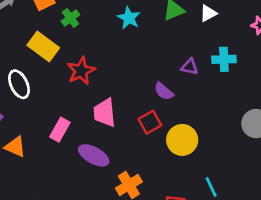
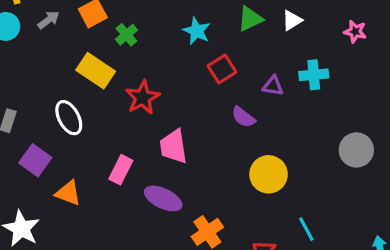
red square: (150, 122) -> (222, 69), moved

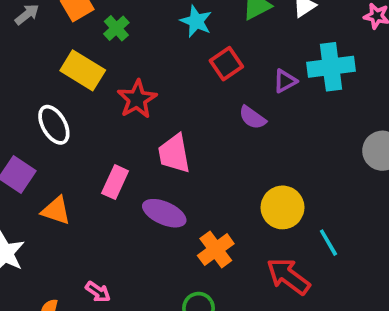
cyan cross: (314, 75) -> (331, 67), size x1.4
purple triangle: (273, 86) -> (285, 81), turned -35
yellow circle: (269, 174) -> (283, 207), moved

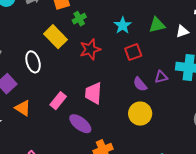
purple triangle: (285, 81) -> (161, 77), moved
red star: (137, 99) -> (90, 49), moved
yellow circle: (283, 207) -> (140, 114), moved

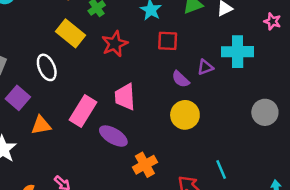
red square: (133, 52) -> (168, 41), turned 30
pink rectangle: (58, 101) -> (83, 111), size x1.4
orange triangle: (23, 108) -> (41, 125), turned -36

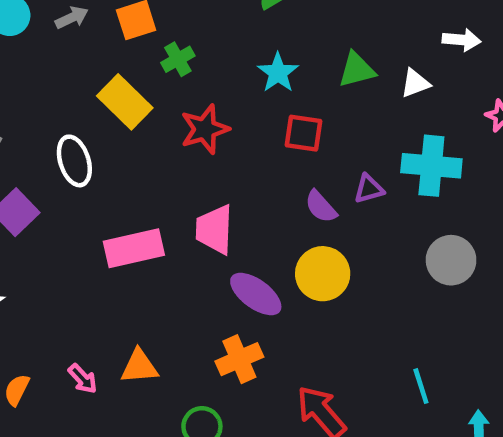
pink rectangle: (83, 111) -> (134, 248), turned 40
gray circle: (265, 112) -> (451, 260), moved
orange triangle: (41, 125) -> (139, 367), moved
purple ellipse: (113, 136) -> (256, 294), moved
cyan line: (221, 169) -> (421, 386), moved

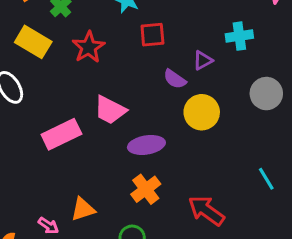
cyan cross: (431, 166) -> (239, 36), size x0.7
pink trapezoid: (214, 229) -> (110, 110), turned -52
yellow circle: (323, 274) -> (202, 112), moved
purple ellipse: (256, 294) -> (146, 145), turned -32

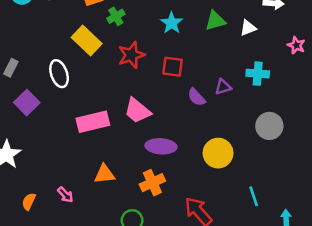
red square: (152, 35) -> (173, 67), moved
yellow circle: (202, 112) -> (218, 153), moved
orange triangle: (83, 209) -> (104, 174), moved

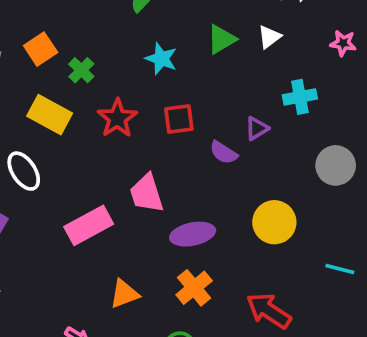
pink trapezoid: (138, 111) -> (147, 193), turned 48
cyan line: (254, 196) -> (340, 269), turned -42

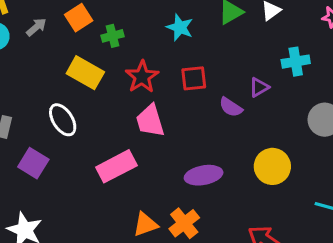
green cross: (81, 70) -> (113, 36), turned 30
pink trapezoid: (147, 193) -> (150, 121), moved
orange cross: (194, 288) -> (184, 223), moved

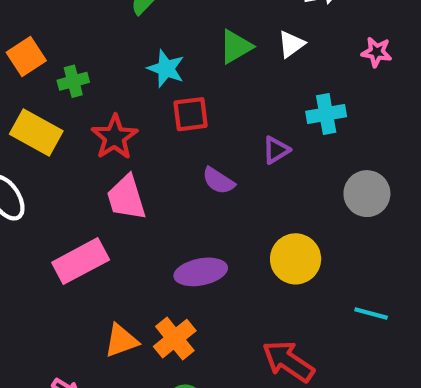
red square: (194, 78) -> (191, 114), moved
purple semicircle: (231, 107) -> (218, 181), moved

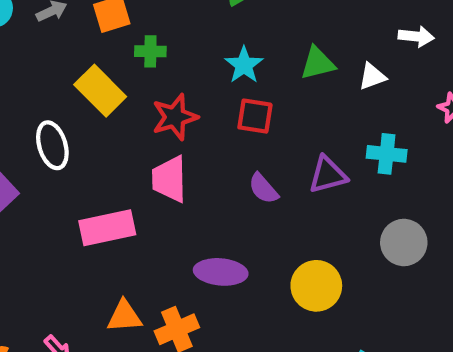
purple triangle: (276, 150) -> (328, 175), size x1.4

